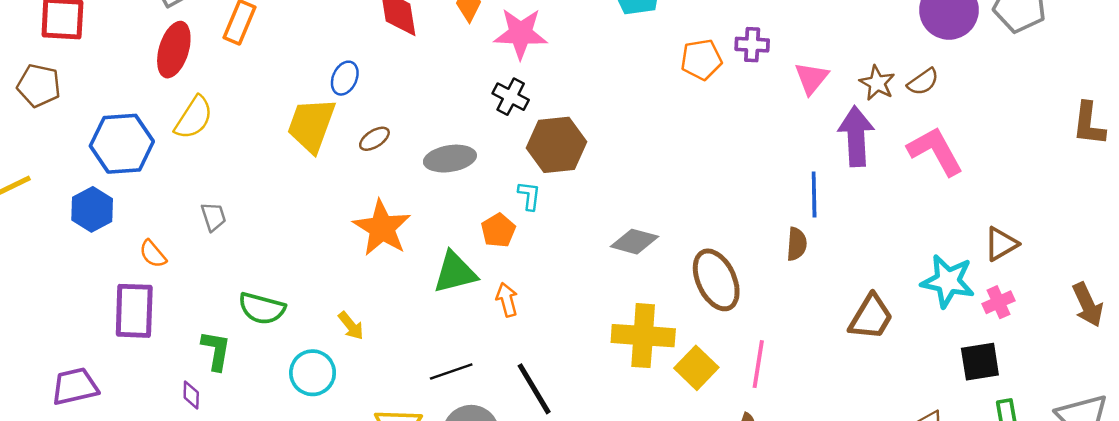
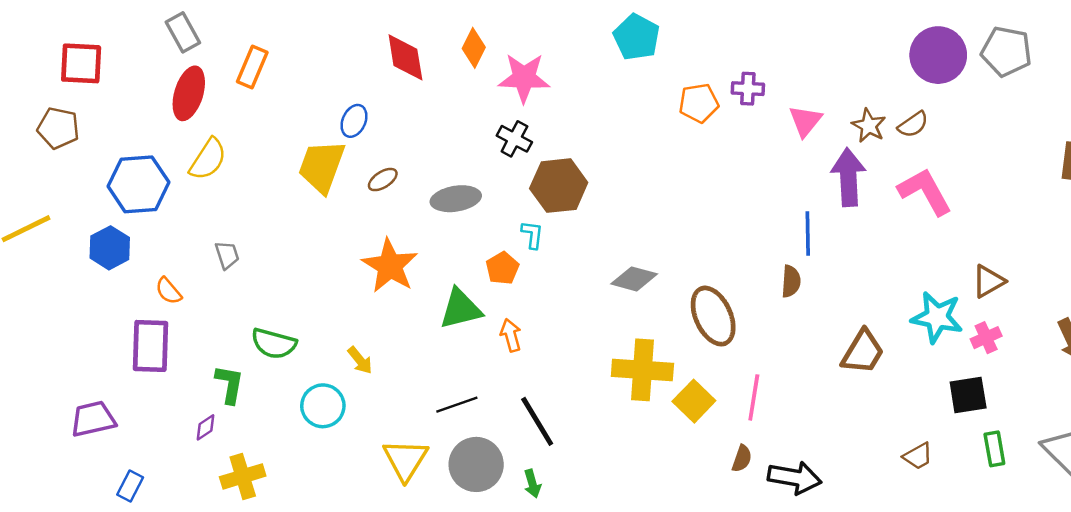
purple diamond: (191, 395) -> (206, 427), turned 56

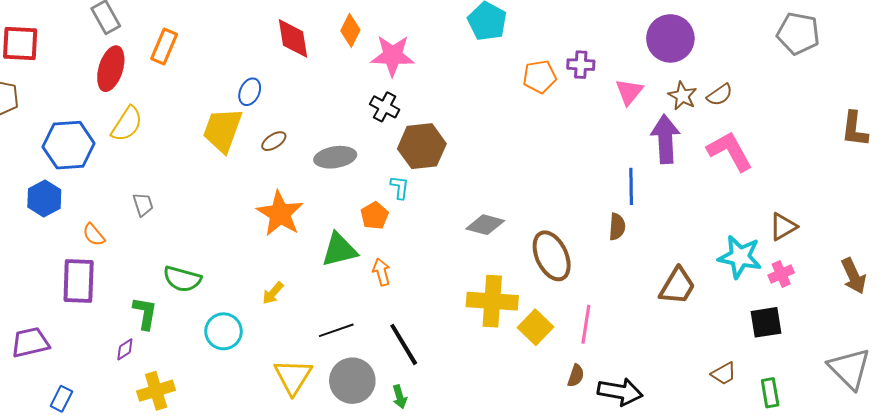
purple circle: (938, 55) -> (670, 38), moved
yellow arrow: (360, 360) -> (273, 293), moved, turned 80
green rectangle: (994, 449) -> (770, 393), moved

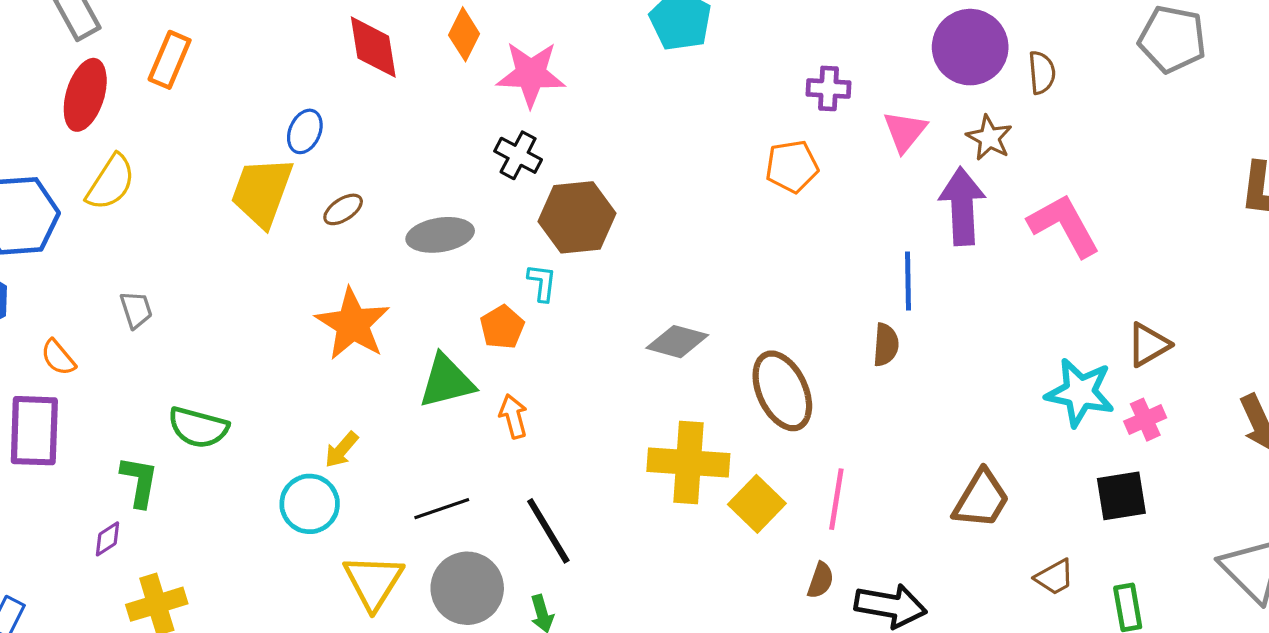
orange pentagon: (540, 77) -> (792, 166), moved
brown semicircle: (720, 95) -> (1042, 73), moved, turned -60
brown trapezoid: (677, 286) -> (981, 499), moved
cyan circle: (224, 331) -> (310, 504), moved

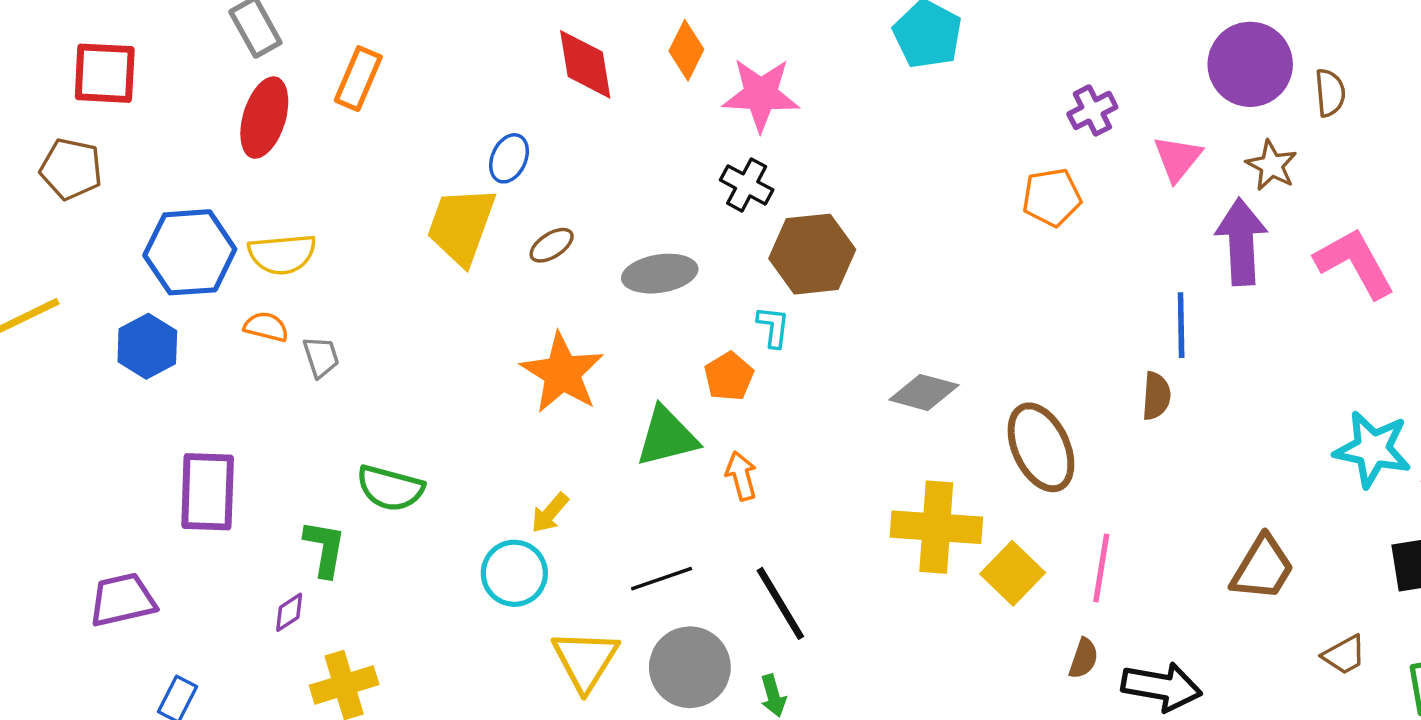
purple cross: (828, 88) -> (1092, 110), turned -30
yellow semicircle: (111, 182) -> (282, 254), moved, turned 52
orange semicircle: (58, 357) -> (266, 327), moved, turned 144

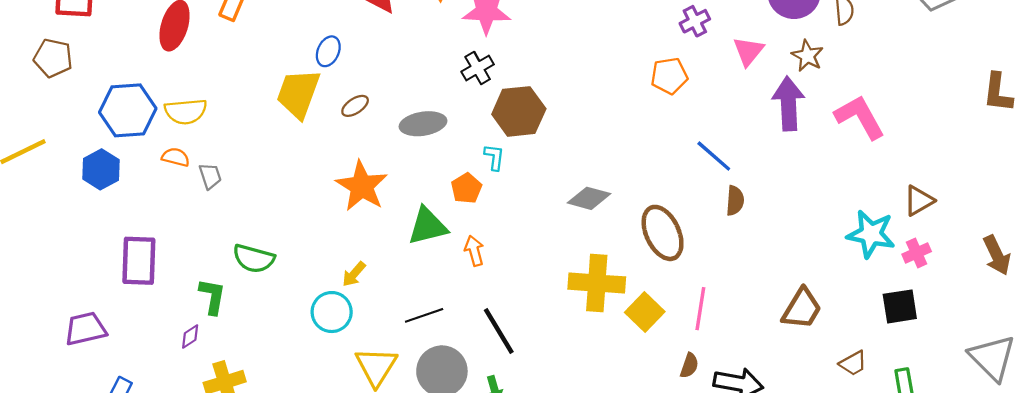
black cross: (747, 185) -> (478, 68), turned 32
blue line: (1181, 325) -> (714, 156), moved, turned -48

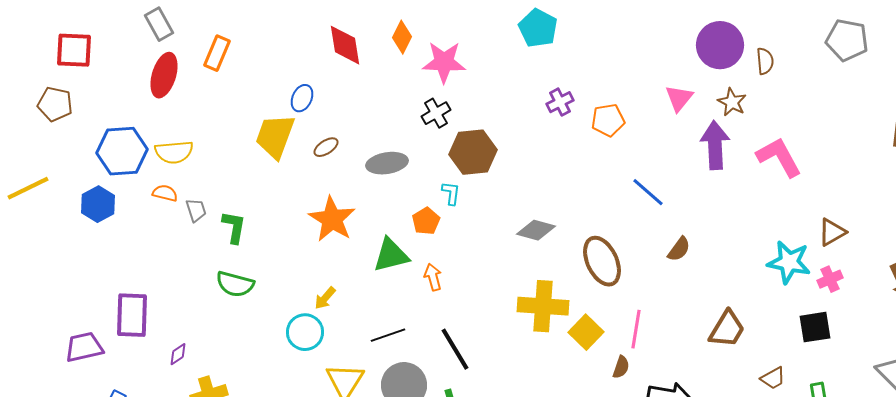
purple cross: (695, 21) -> (560, 102), moved
brown semicircle: (735, 201) -> (679, 249), moved, turned 32
purple rectangle: (139, 261) -> (132, 315), moved
green L-shape: (212, 296) -> (234, 227), moved
brown semicircle: (689, 365) -> (621, 367), moved

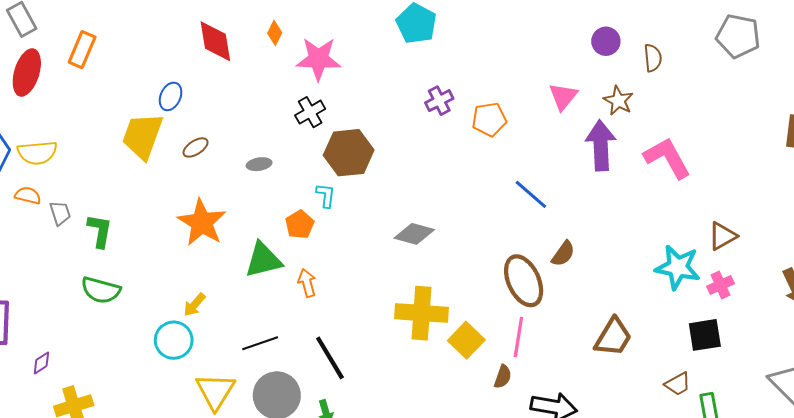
orange diamond: (402, 37) -> (275, 33), size x0.7
purple circle: (720, 45) -> (606, 41), size x0.6
gray ellipse: (387, 163) -> (259, 164), size x0.6
brown ellipse: (602, 261) -> (524, 281), moved
brown trapezoid: (773, 378) -> (678, 384), moved

